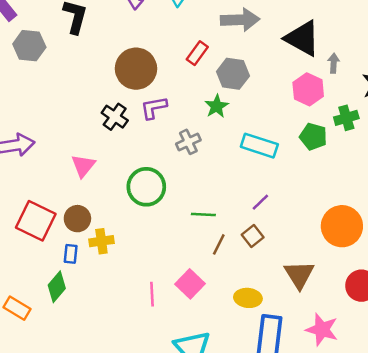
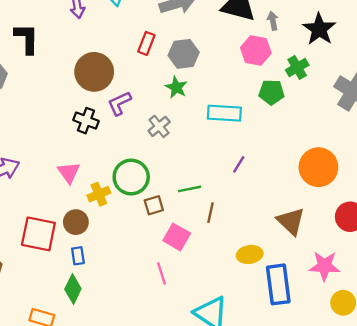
brown square: (253, 236) -> (154, 205), moved, turned 36
yellow cross: (101, 241) -> (99, 194), moved
pink square: (190, 284) -> (177, 237), moved

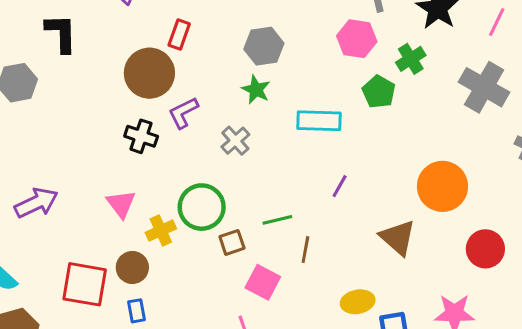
red rectangle: (146, 43) -> (179, 35), moved
green pentagon: (271, 92) -> (379, 92), turned 30
brown triangle: (291, 221) -> (398, 238), moved

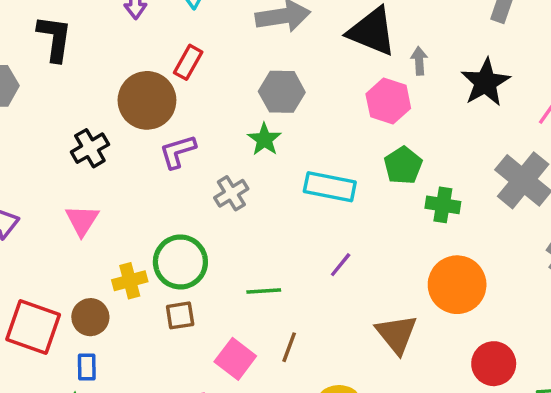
green cross: (411, 59) -> (443, 205), moved, turned 32
black cross: (141, 136) -> (90, 148), moved, turned 32
pink triangle: (121, 204) -> (82, 220), moved
brown square: (232, 242) -> (180, 315), moved
brown line: (305, 250) -> (289, 347), moved

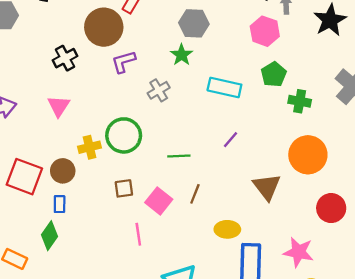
brown square: (180, 315) -> (124, 188), moved

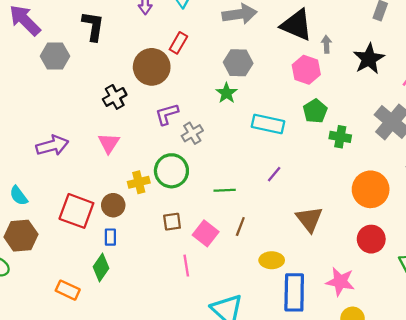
purple L-shape: (124, 62) -> (167, 114), moved
gray cross: (159, 90) -> (192, 133), moved
orange circle: (308, 155) -> (371, 189), moved

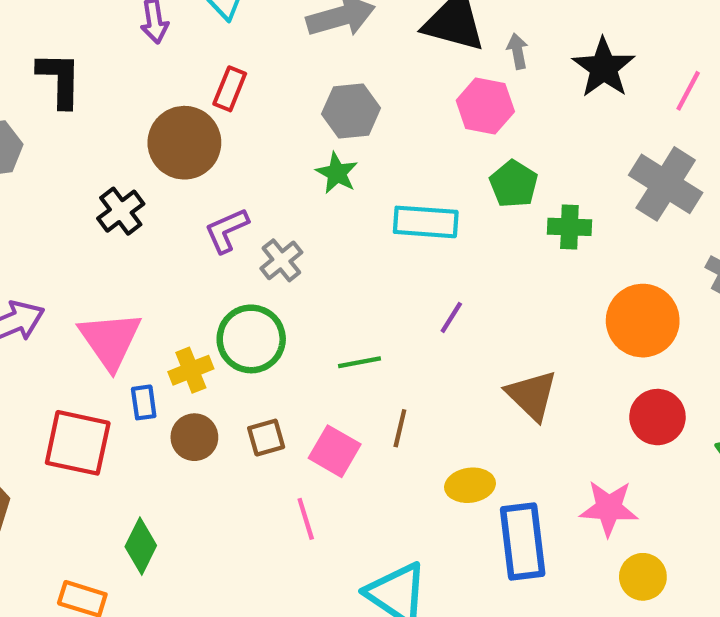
pink triangle: (109, 143) -> (110, 340), moved, size x1.5
brown circle: (113, 205) -> (194, 437), moved
blue rectangle: (110, 237) -> (144, 402), moved

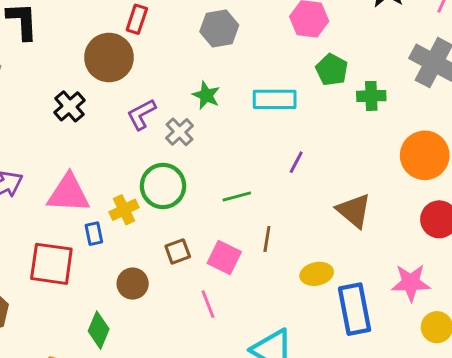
green star: (337, 173) -> (206, 95), moved
pink triangle: (110, 340) -> (68, 193), turned -48
brown circle: (194, 437) -> (133, 284), moved

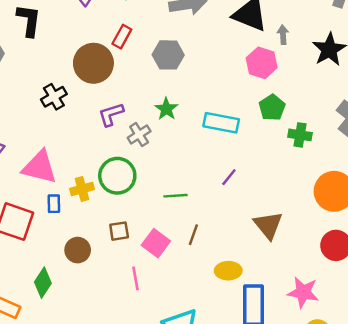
gray hexagon: (219, 28) -> (168, 55), moved

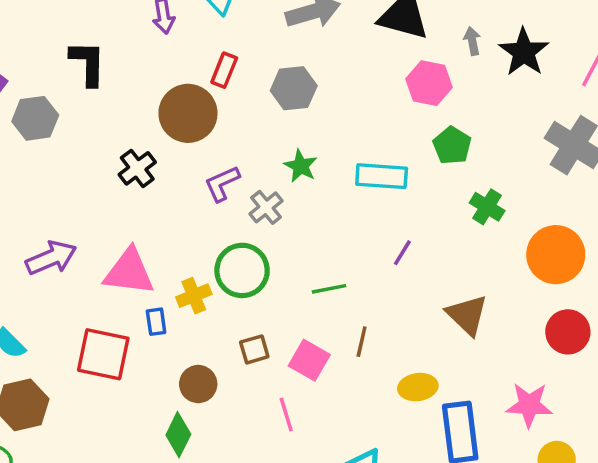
gray arrow: (283, 35) -> (472, 41), moved
green cross: (300, 135) -> (487, 207), moved, turned 30
green diamond: (43, 283) -> (178, 435), moved

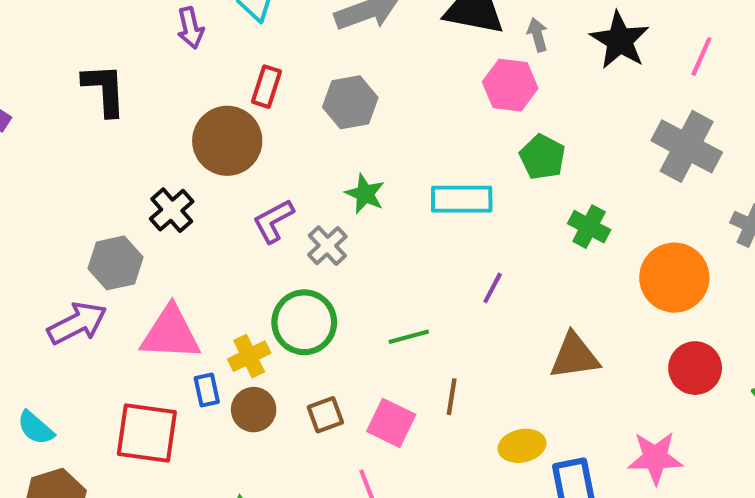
gray arrow: (472, 41) -> (537, 35), moved
gray hexagon: (35, 118) -> (115, 263), moved
brown triangle: (467, 315) -> (574, 356), turned -48
brown circle: (198, 384) -> (254, 410), moved

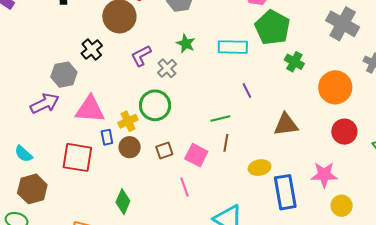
green pentagon: (542, 157) -> (272, 27), size x1.6
purple line: (493, 288) -> (247, 91), turned -56
green line: (409, 337) -> (220, 118), moved

